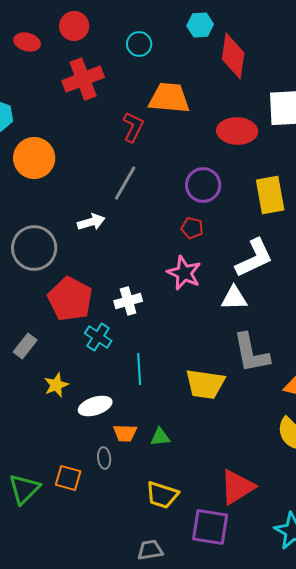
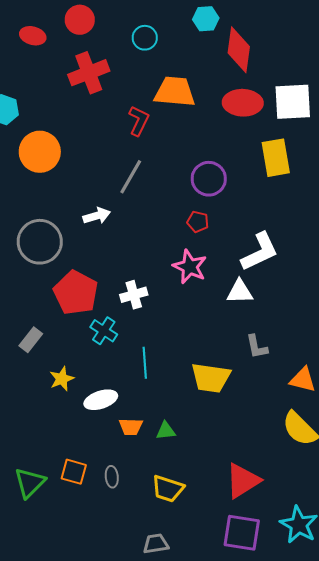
red ellipse: (237, 131) -> (243, 103), moved
yellow rectangle: (270, 195) -> (276, 158), moved
gray L-shape: (251, 353) -> (257, 347), size x0.6
gray ellipse: (104, 458) -> (112, 477), moved
purple square: (210, 527) -> (242, 533), moved

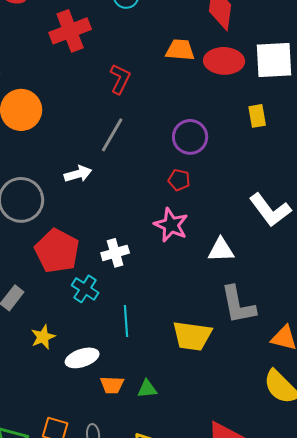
orange trapezoid: (175, 92) -> (180, 50), moved, size x0.7
yellow rectangle: (276, 158) -> (257, 116), size x0.6
white L-shape: (260, 252) -> (270, 210), moved, turned 78
gray L-shape: (257, 347) -> (238, 305), size x1.6

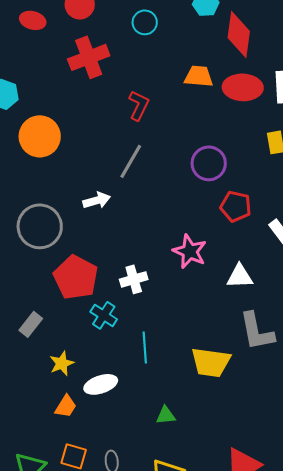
red pentagon: (179, 180) -> (236, 206), moved, size x1.4
orange trapezoid: (112, 385) -> (66, 406), moved, turned -60

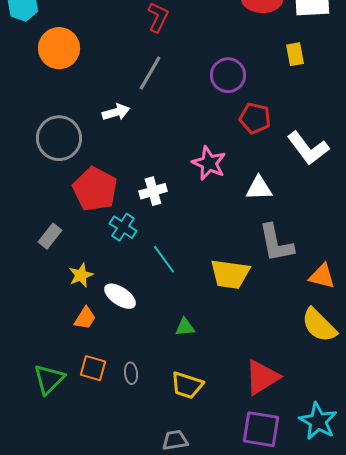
cyan line: (145, 347) -> (164, 259), turned -32
white ellipse: (101, 384) -> (120, 296), turned 52

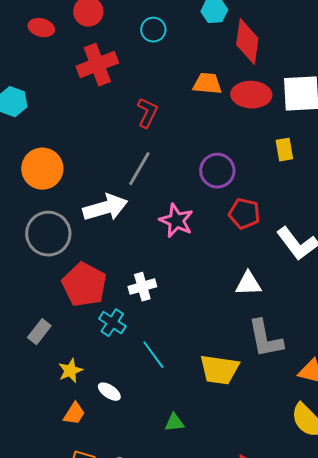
orange circle: (59, 48) -> (42, 169), moved
white arrow: (116, 112) -> (105, 208), size x1.6
pink star: (209, 163) -> (176, 221), moved
white ellipse: (120, 296) -> (109, 392), size x0.7

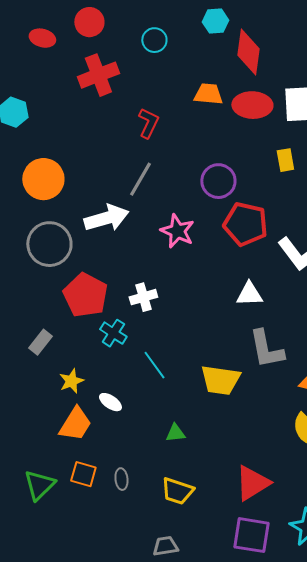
red pentagon: (244, 214) -> (245, 224), size x1.4
orange trapezoid: (74, 414) -> (75, 424), size x1.5

